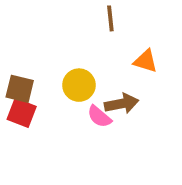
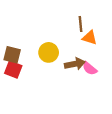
brown line: (110, 18) -> (81, 24), moved
pink semicircle: (99, 117) -> (90, 68), moved

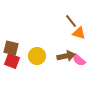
brown line: (81, 24) -> (71, 21), turned -32
yellow circle: (49, 52) -> (37, 56), moved

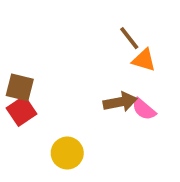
yellow circle: (37, 56) -> (67, 153), moved
red square: (12, 61) -> (22, 111), turned 35

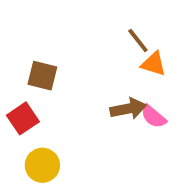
brown square: (20, 87) -> (42, 76), moved
yellow circle: (67, 153) -> (42, 165), moved

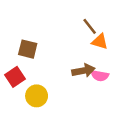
pink semicircle: (154, 116) -> (100, 76), turned -30
yellow circle: (42, 165) -> (37, 96), moved

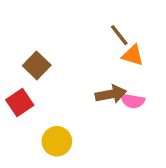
brown square: (28, 49) -> (37, 65), turned 30
yellow circle: (37, 96) -> (57, 141), moved

